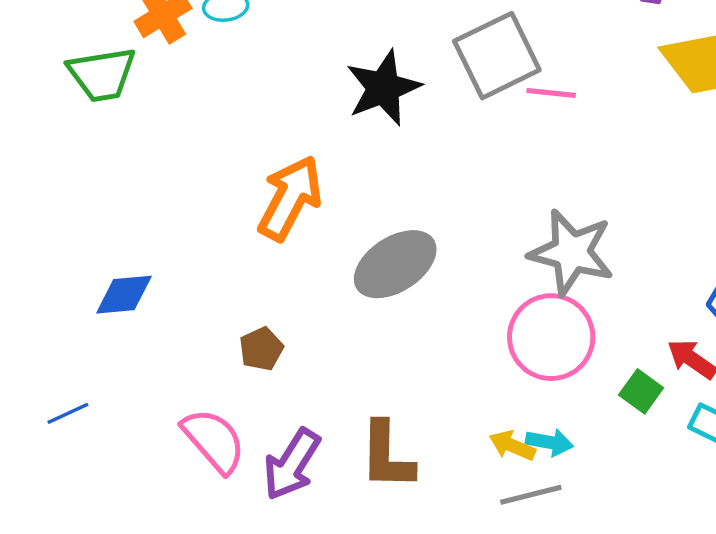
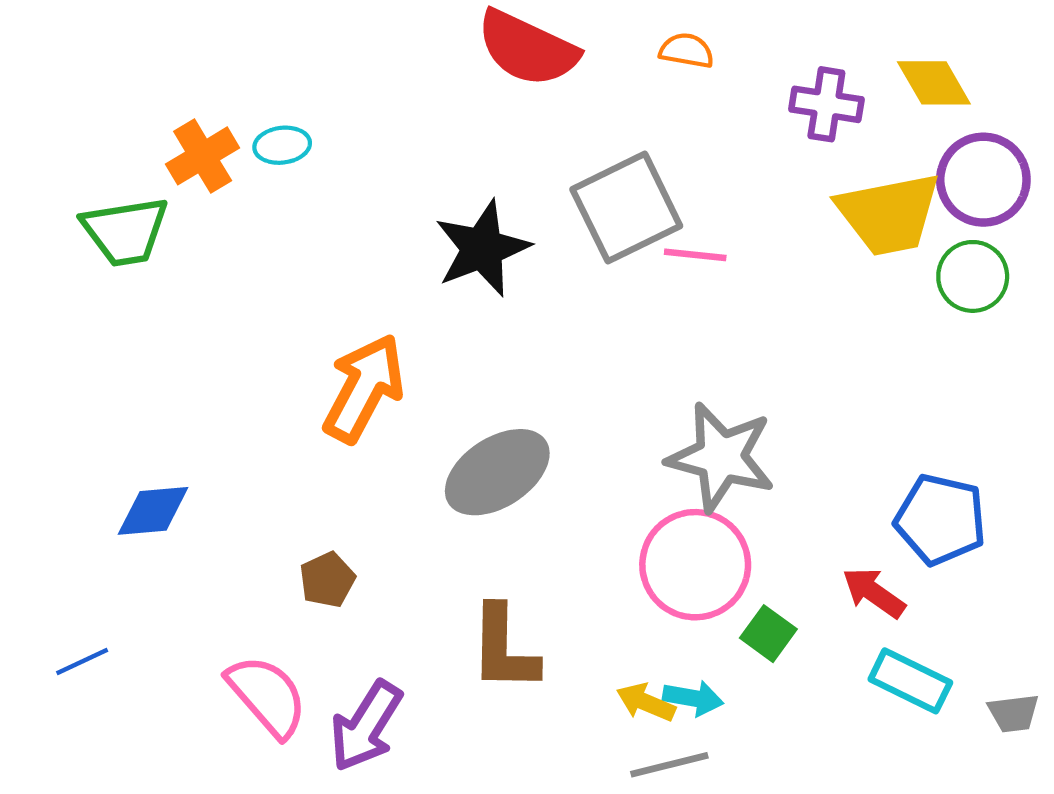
green square: (641, 391) -> (768, 634), moved
brown L-shape: (387, 456) -> (504, 649), moved

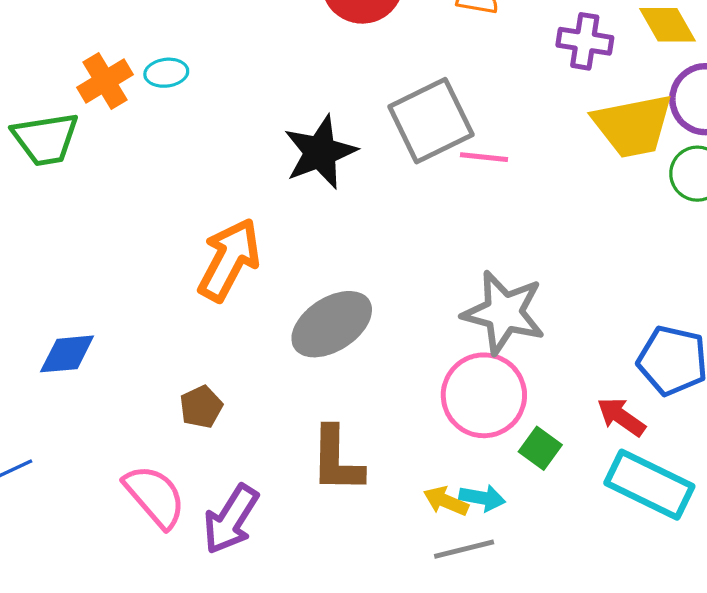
cyan rectangle: (910, 681) -> (649, 485), size x1.4

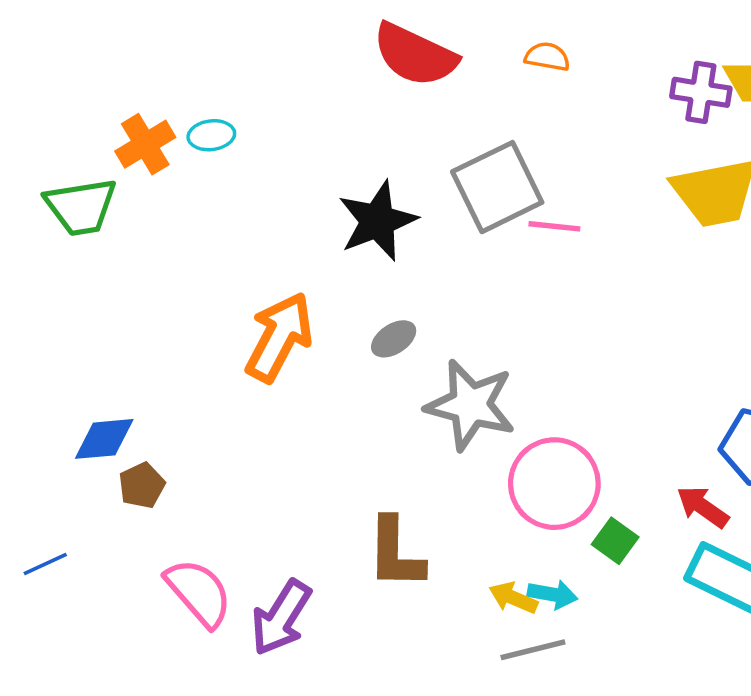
purple cross: (585, 41) -> (701, 92), moved
gray star: (504, 313) -> (470, 405), moved
gray ellipse: (332, 324) -> (394, 339), moved, size x0.5
brown pentagon: (201, 407) -> (142, 485), moved

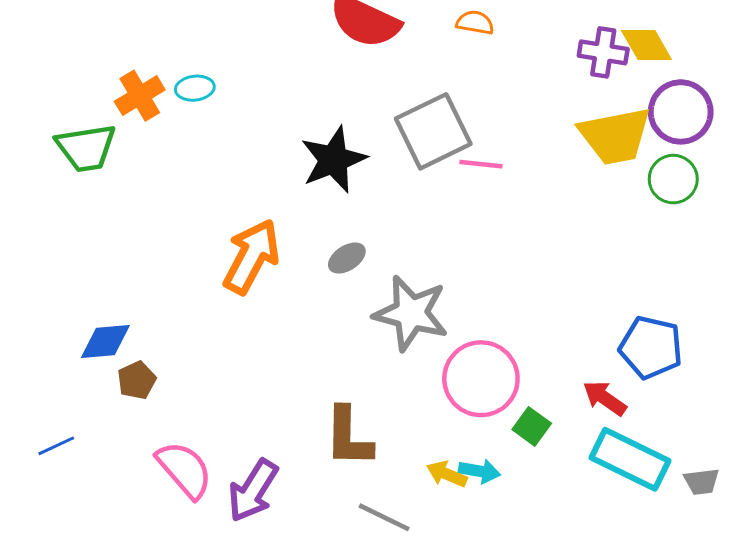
gray line: (533, 650) -> (384, 517), moved, turned 40

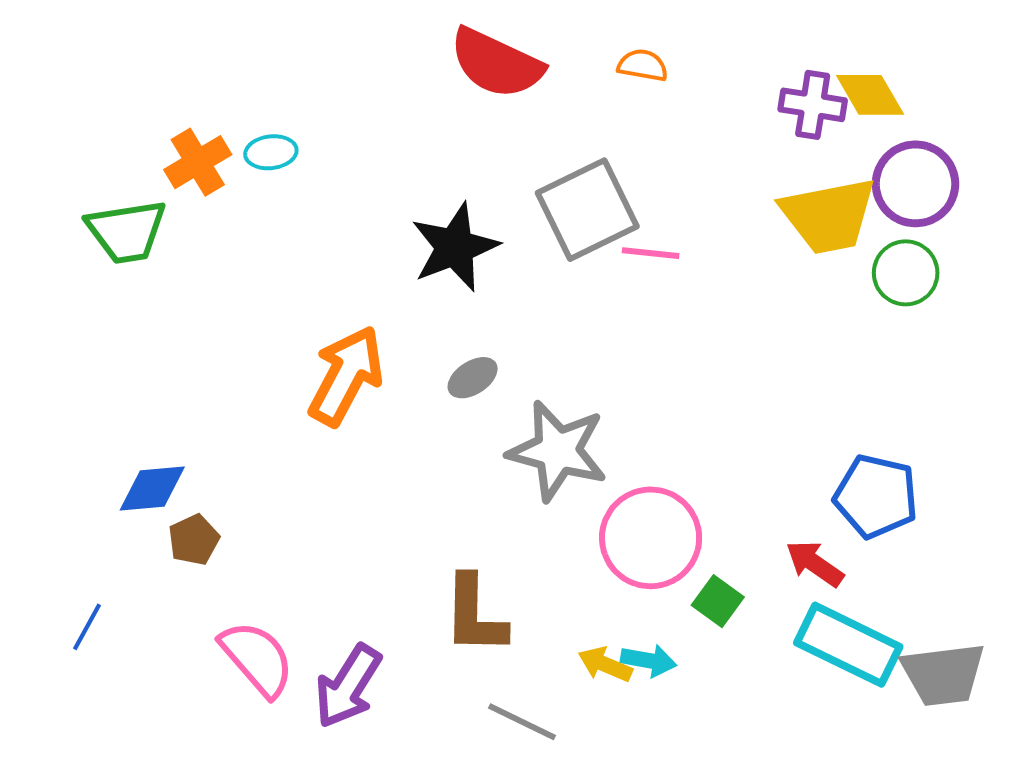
blue line: (56, 446) -> (87, 627), turned -36
gray trapezoid: (702, 482) -> (943, 674), size x1.8

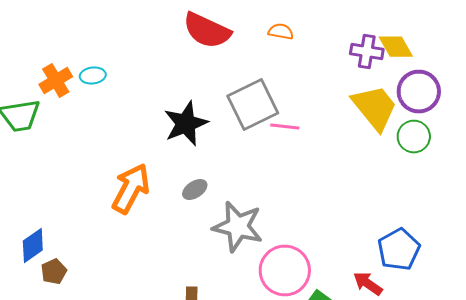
yellow trapezoid: (829, 216) -> (375, 108), turned -118
blue diamond: (152, 488) -> (33, 246), turned -30
blue pentagon: (876, 496) -> (399, 250), turned 30

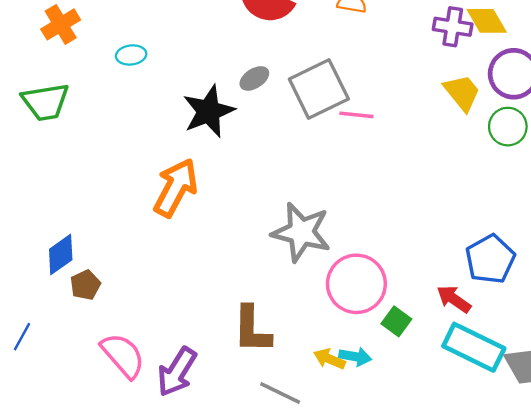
orange cross: (56, 80) -> (61, 24), moved
yellow trapezoid: (375, 108) -> (462, 93), size x0.7
black star: (186, 124) -> (209, 111), moved
gray ellipse: (195, 190) -> (254, 78), moved

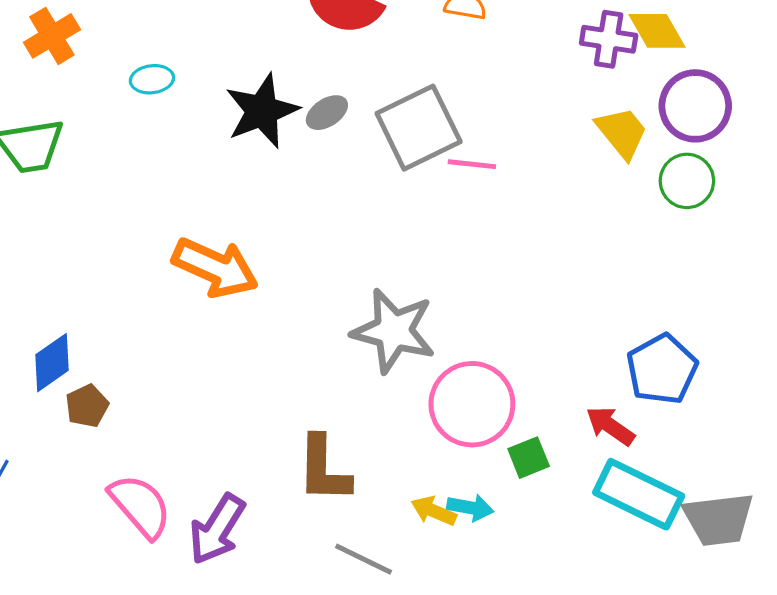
black star: (209, 111) -> (262, 111), moved
orange arrow: (176, 188) -> (215, 268), turned 86
green square: (396, 321) -> (529, 458), turned 32

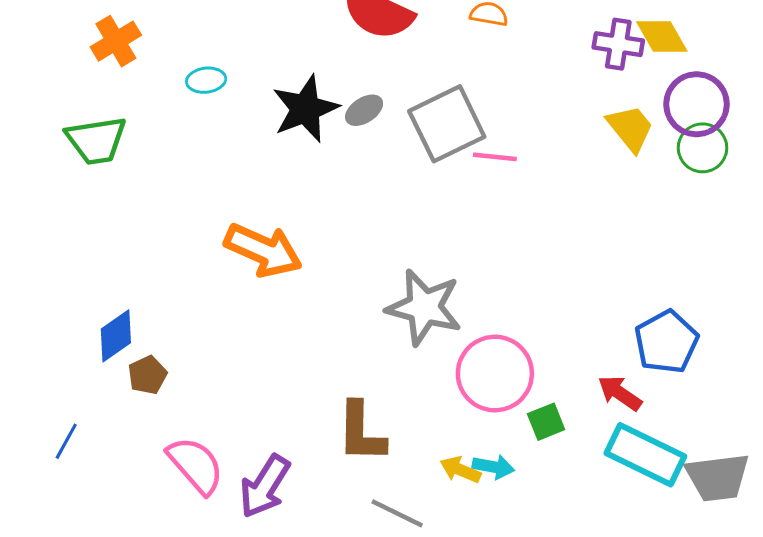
green circle: (687, 181) -> (703, 148), moved

